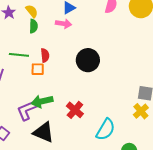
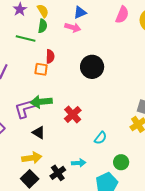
green line: (19, 55) -> (26, 39), moved
cyan semicircle: (106, 130) -> (101, 138), size x0.6
black triangle: (43, 132) -> (39, 133), size x0.6

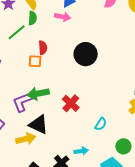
green line: (26, 39) -> (17, 32), turned -48
black triangle: (39, 133) -> (39, 125), size x1.5
yellow arrow: (32, 158) -> (26, 139), moved

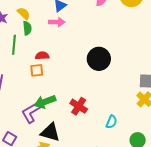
green line: (17, 32) -> (14, 45), turned -36
red semicircle: (43, 48) -> (42, 56), turned -80
black circle: (86, 54) -> (99, 59), moved

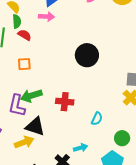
red semicircle: (42, 56) -> (25, 35), moved, turned 32
red cross: (79, 106) -> (65, 102), turned -30
purple L-shape: (31, 112) -> (17, 106), turned -50

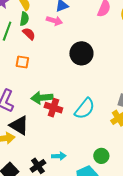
black circle: (87, 55) -> (81, 53), moved
green arrow: (31, 96) -> (42, 98), moved
cyan semicircle: (97, 119) -> (85, 109), moved, size x1.6

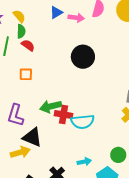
pink arrow: (54, 21) -> (76, 18), moved
cyan semicircle: (85, 109) -> (82, 122), moved, turned 55
cyan arrow: (59, 156) -> (84, 162), moved

